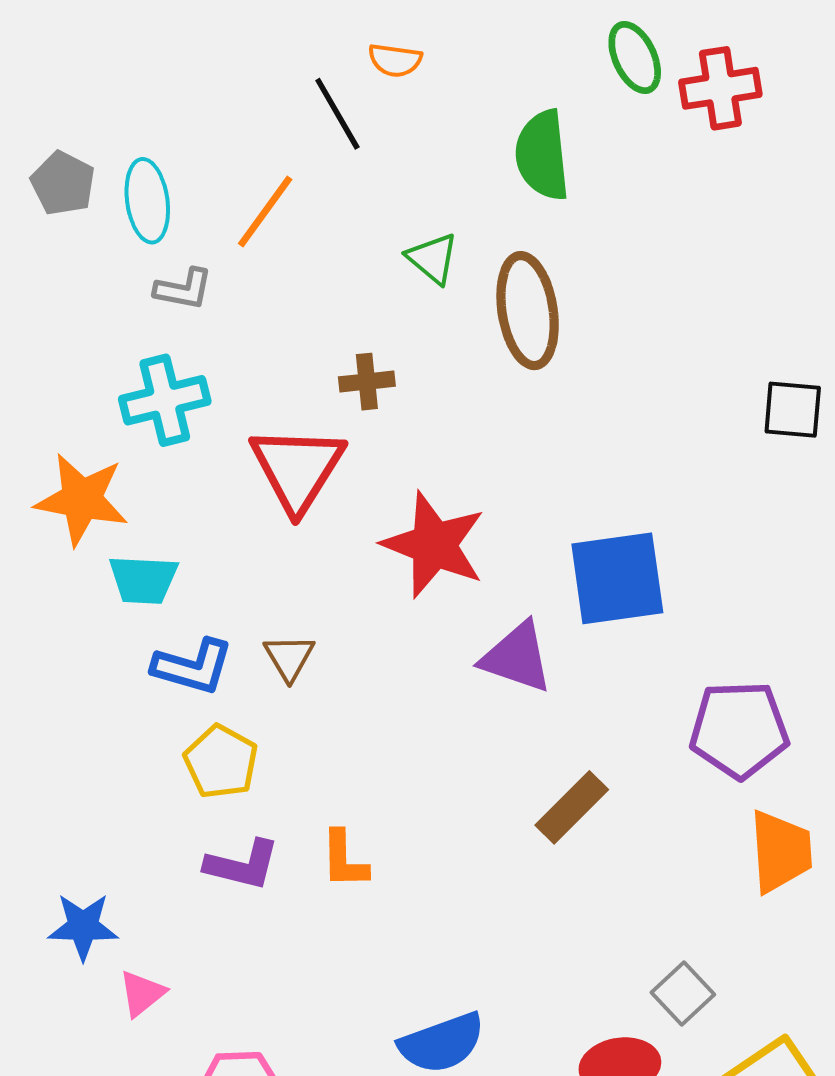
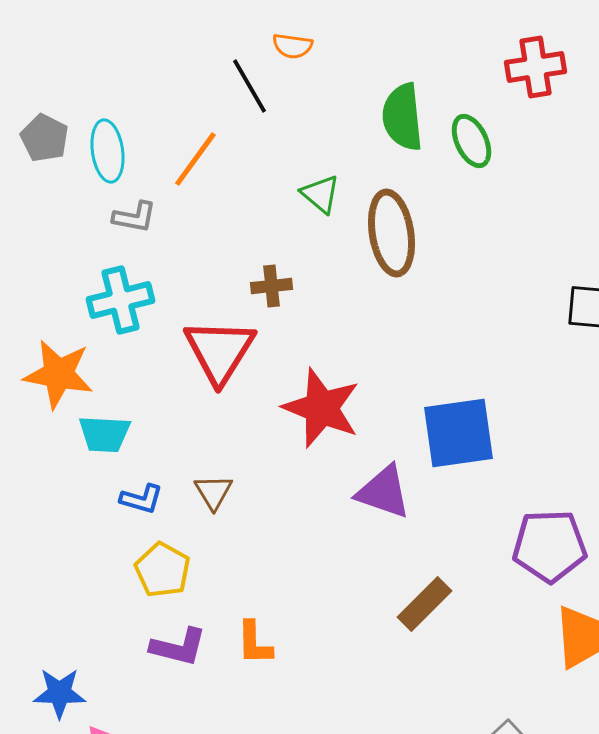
green ellipse: (635, 57) -> (471, 141), moved
blue L-shape: (193, 667) -> (141, 499), size x0.7

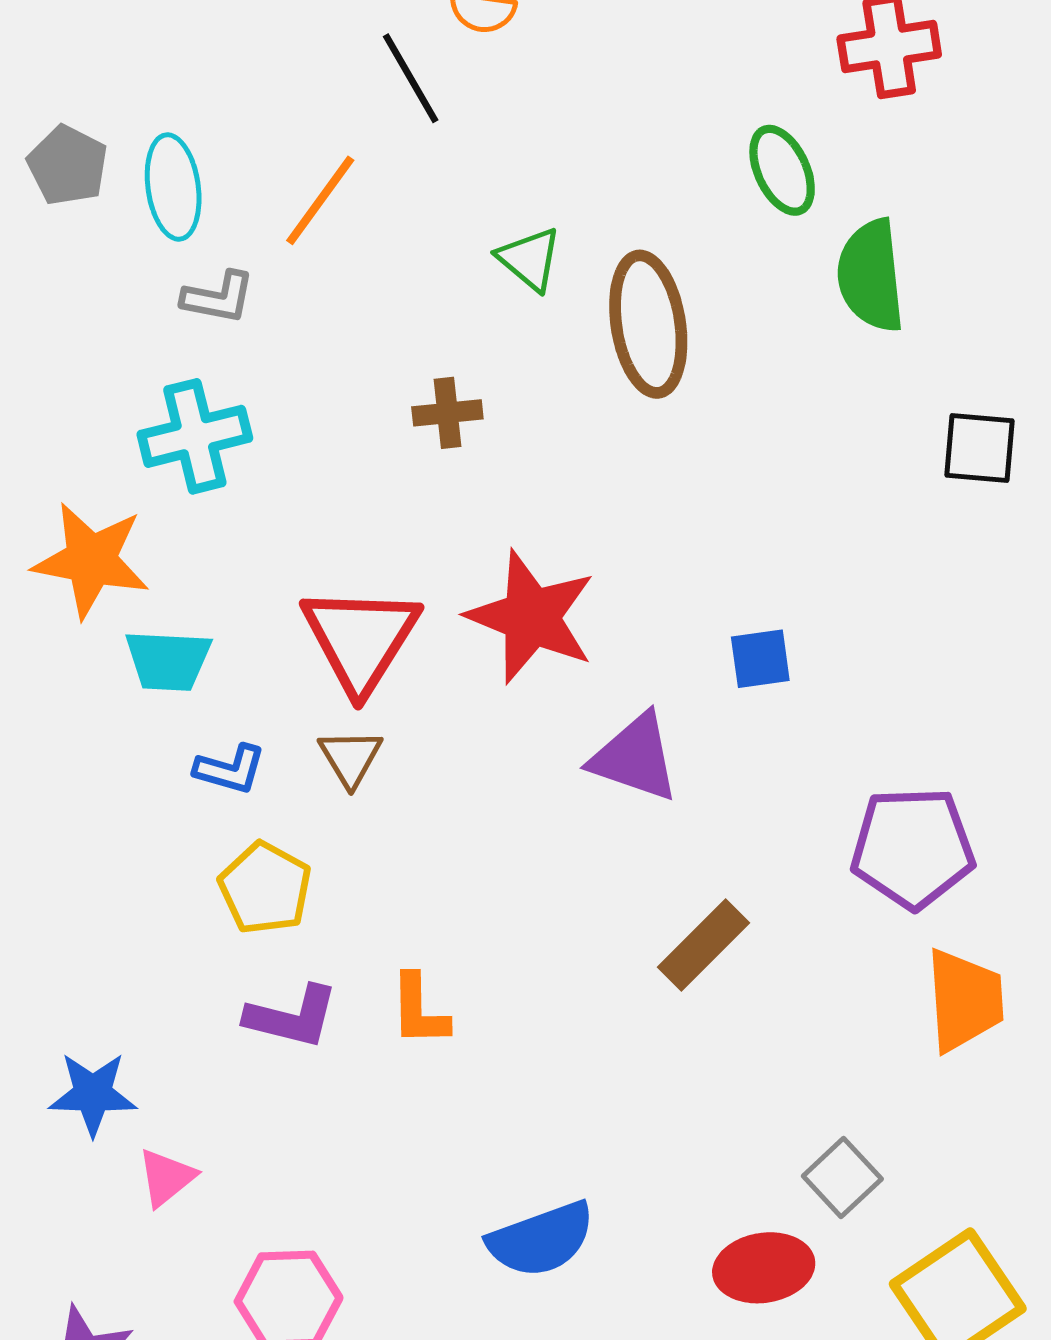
green semicircle: (402, 117) -> (871, 276), moved
red triangle: (219, 351) -> (360, 639), moved
blue square: (458, 433) -> (760, 659), size x0.5

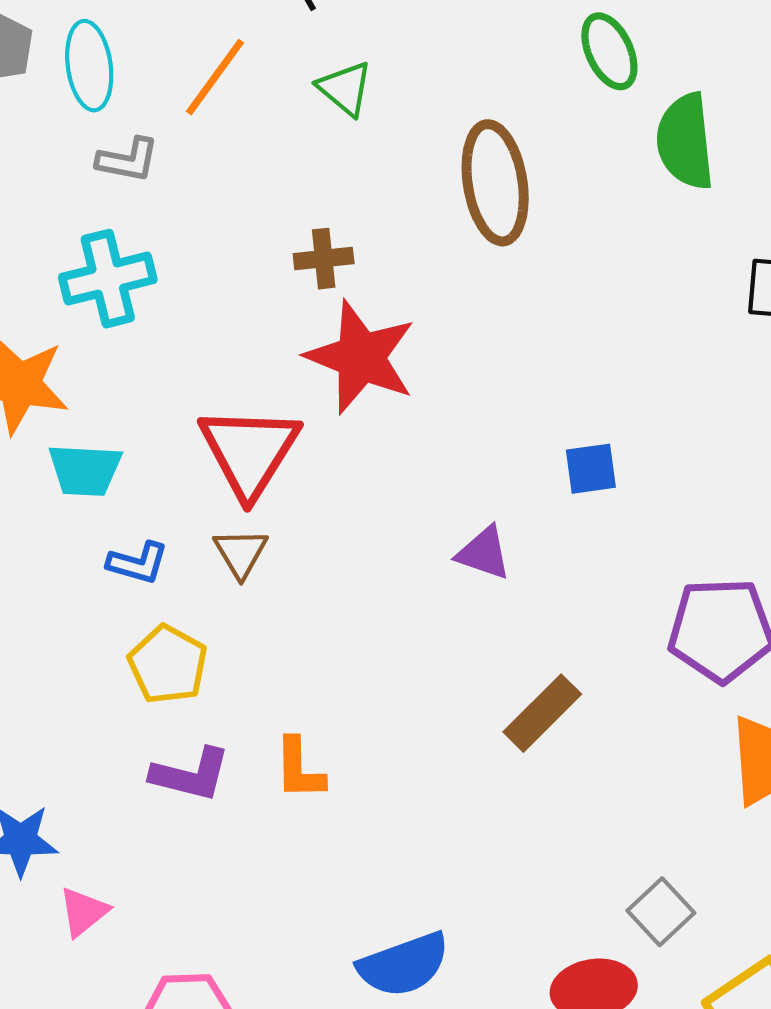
green triangle: (529, 259) -> (345, 88), moved
red star: (531, 617) -> (361, 357), moved
purple triangle: (635, 758) -> (484, 553), size x0.7

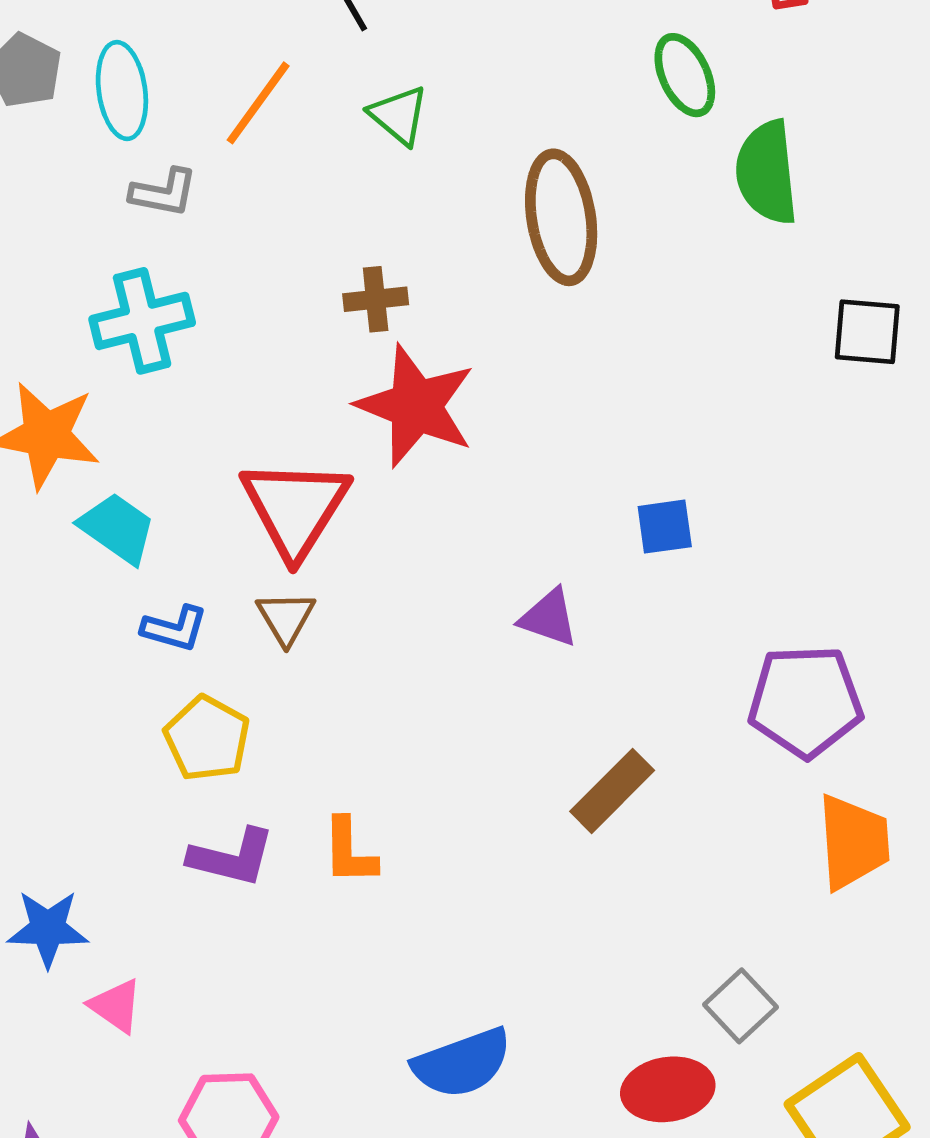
cyan trapezoid: (85, 470) -> (117, 528), turned -148
pink triangle: (83, 912) -> (116, 1006), turned -46

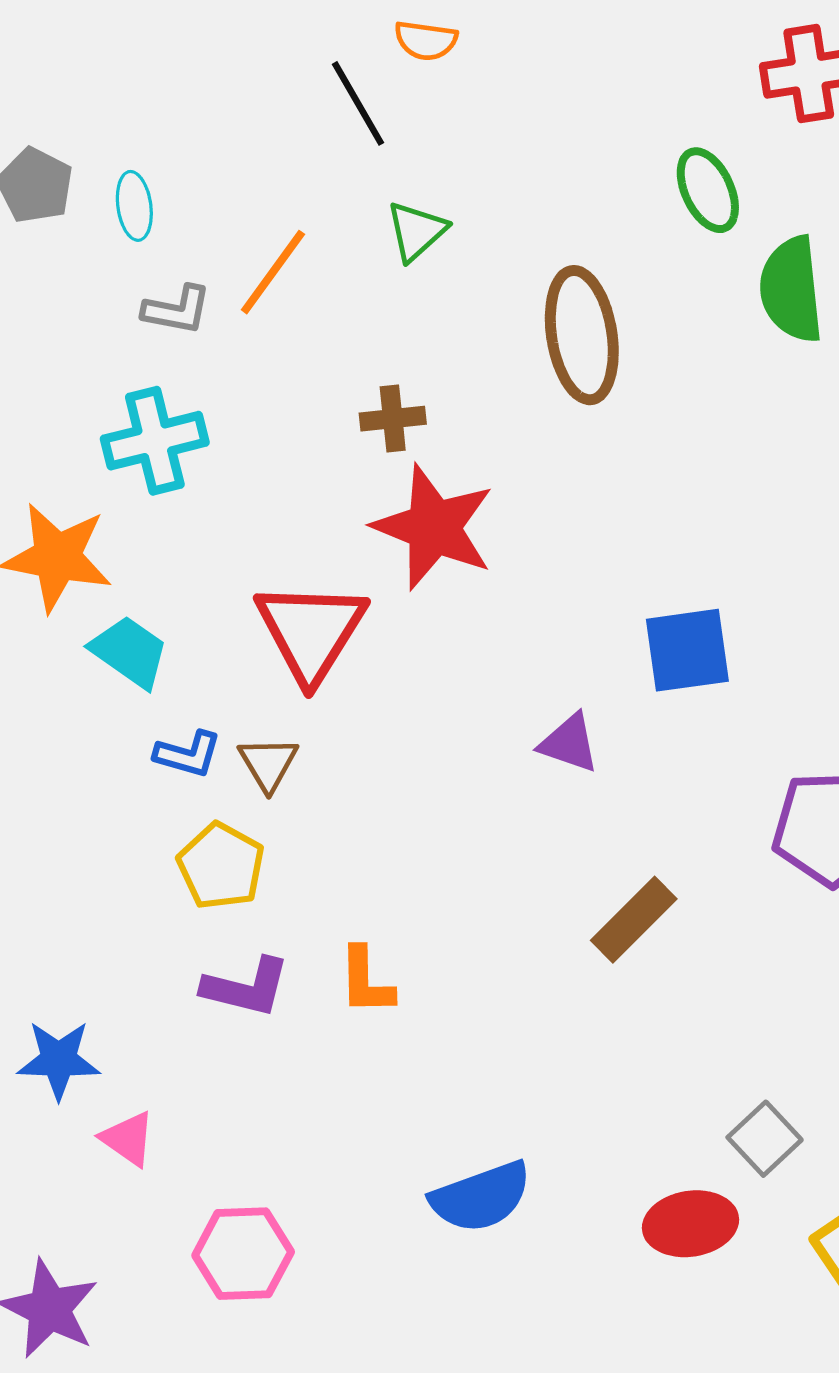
cyan ellipse: (122, 91) -> (134, 206), size x0.7
orange line: (258, 103) -> (273, 272), moved
green triangle: (399, 115) -> (416, 231), turned 38
blue square: (665, 527) -> (687, 650), size x1.5
brown triangle: (286, 618) -> (268, 764), moved

